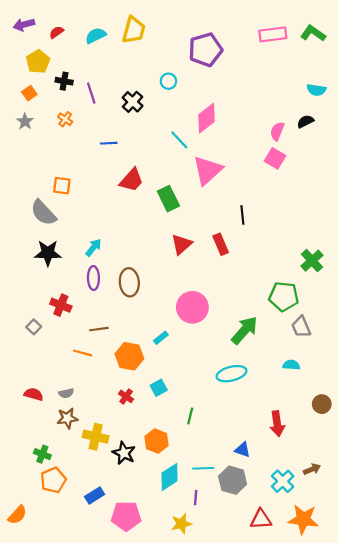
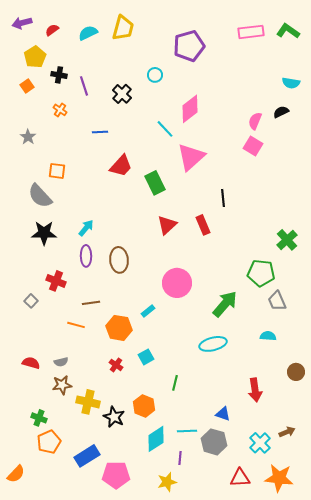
gray star: (25, 121) -> (28, 137), moved
blue rectangle: (95, 495) -> (87, 456), size x1.4

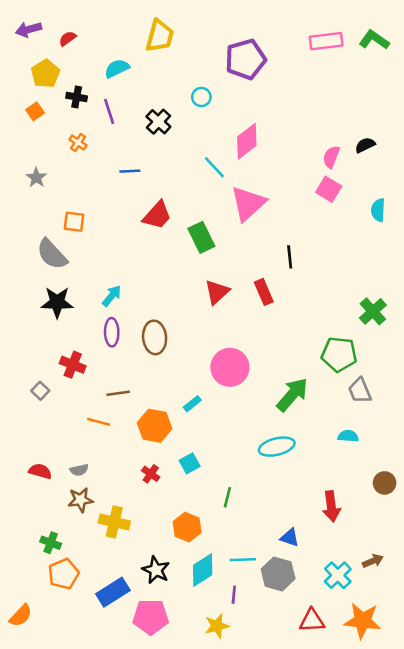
cyan semicircle: (88, 33) -> (117, 68), moved
cyan semicircle: (291, 83) -> (378, 210), moved, turned 84
black star: (114, 417) -> (156, 570), moved

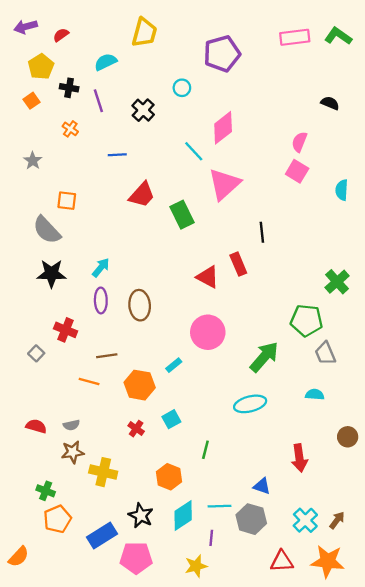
black semicircle: (365, 145) -> (330, 103), moved, turned 48
red triangle: (217, 292) -> (208, 277), moved, turned -50
brown arrow: (373, 561) -> (337, 520), moved, turned -30

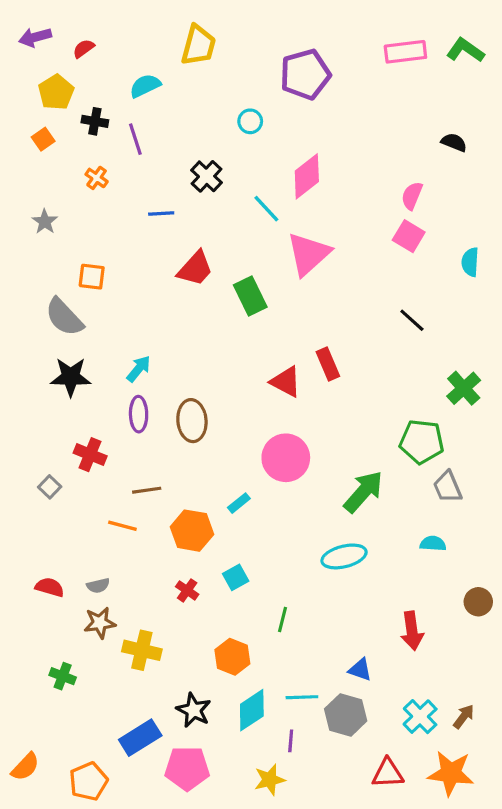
black cross: (143, 110) -> (207, 176), moved
black line: (262, 232) -> (412, 320), moved, turned -42
orange pentagon: (57, 519) -> (88, 781), moved

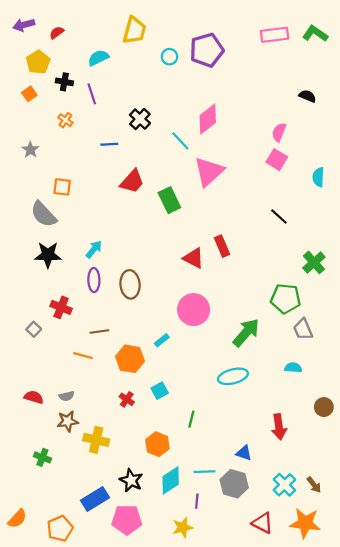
cyan circle: (250, 121) -> (169, 57), moved
brown arrow: (464, 717) -> (314, 485), turned 105
red triangle: (388, 773) -> (263, 523), turned 30

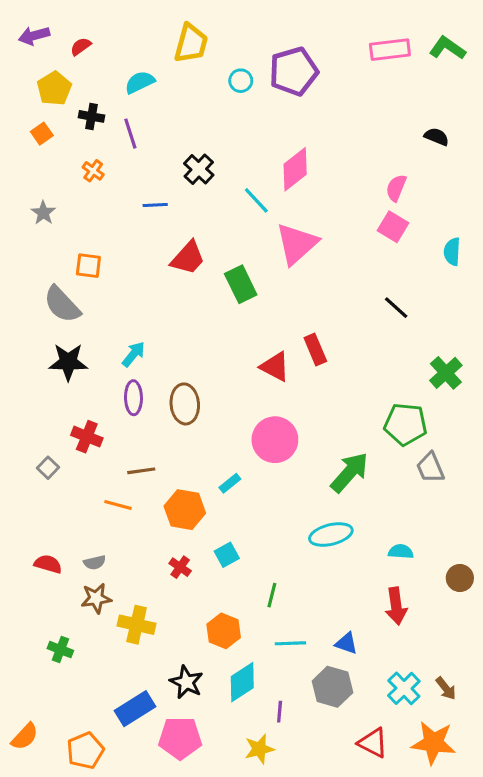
cyan semicircle: (293, 368) -> (401, 552), moved
cyan line: (204, 472) -> (290, 643), moved

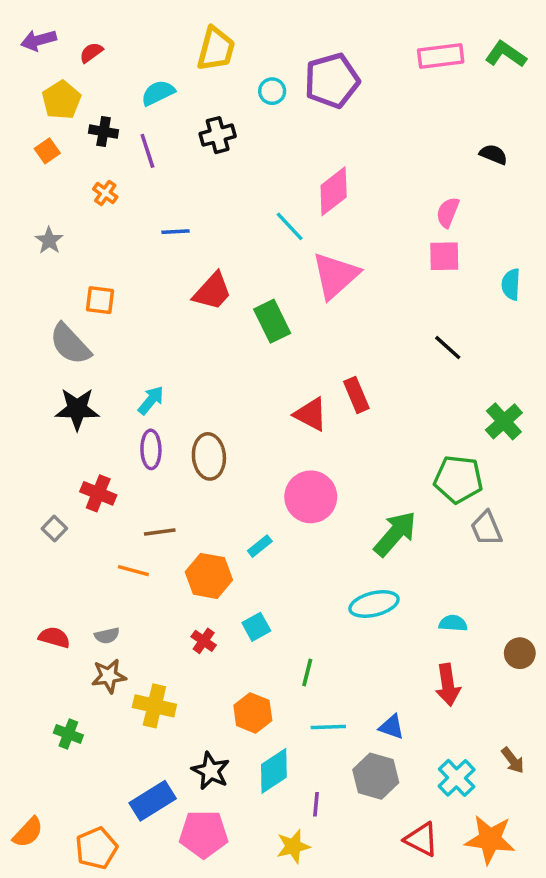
black cross: (199, 169) -> (218, 135), moved, turned 32
pink square: (393, 227) -> (444, 256), turned -32
brown arrow: (446, 688) -> (513, 760), moved

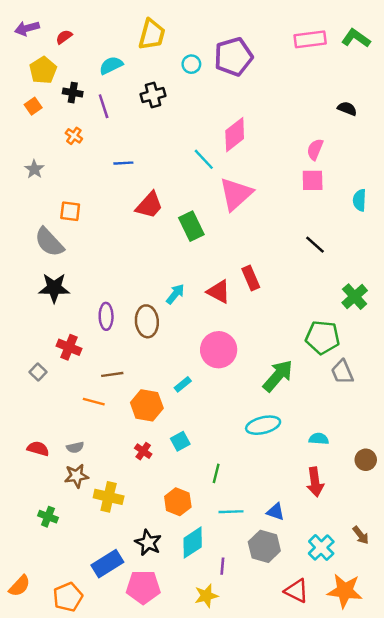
cyan arrow: (151, 400) -> (175, 294), moved

